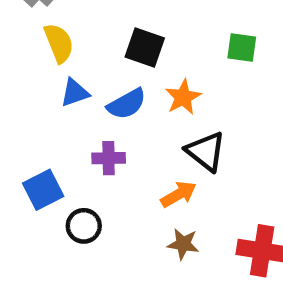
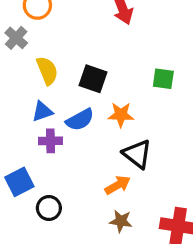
yellow semicircle: (59, 43) -> (47, 71), moved
orange star: (183, 97) -> (121, 115), turned 30
purple cross: (109, 158) -> (51, 141), moved

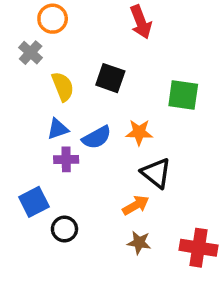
black square: (93, 79) -> (110, 78), moved
green square: (163, 79) -> (183, 95), size x1.4

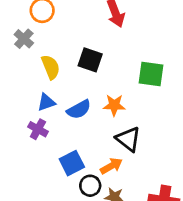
purple cross: (66, 159) -> (38, 129), moved, turned 30
blue square: (34, 202) -> (72, 163), moved
black circle: (64, 229) -> (90, 186), moved

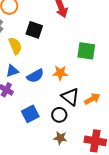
black square: (90, 60) -> (34, 30), moved
orange arrow: (111, 166) -> (92, 99), moved
black circle: (90, 186) -> (59, 115), moved

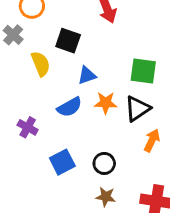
blue triangle: (12, 71) -> (87, 75), moved
black triangle: (70, 97) -> (137, 109), moved, turned 48
orange arrow: (92, 99) -> (152, 140), turned -35

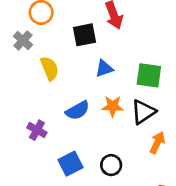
black square: (68, 41) -> (85, 35), moved, turned -30
blue triangle: (87, 75) -> (104, 68), moved

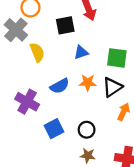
gray cross: (23, 40) -> (16, 30), size x1.5
purple cross: (37, 130) -> (27, 102), size x1.5

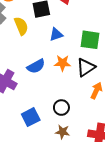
yellow semicircle: (37, 52) -> (21, 26), moved
blue square: (54, 129) -> (31, 117), moved

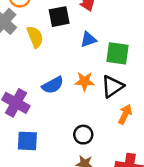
blue triangle: (56, 34) -> (88, 39), moved
blue square: (31, 117) -> (27, 141), moved, turned 30

